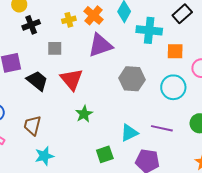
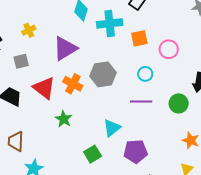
orange cross: (93, 15) -> (73, 84), moved
cyan circle: (173, 87) -> (145, 74), size x0.6
purple line: (162, 128) -> (141, 102), moved

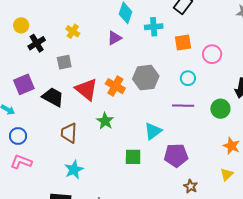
cyan cross: (110, 23) -> (154, 27), size x0.7
yellow cross: (29, 30) -> (73, 31), turned -32
purple triangle: (65, 48) -> (114, 38), moved, size x0.6
brown trapezoid: (16, 141) -> (69, 133), moved
green square: (93, 154) -> (133, 157), turned 30

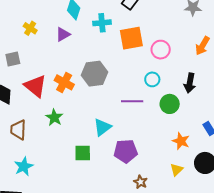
yellow cross: (73, 31) -> (30, 28), moved
orange square: (183, 42) -> (131, 38), size x1.4
cyan circle: (188, 78) -> (152, 79), moved

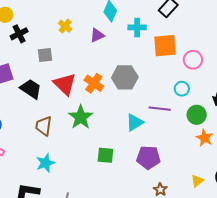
green star: (54, 117) -> (81, 117), size x1.4
cyan triangle: (102, 127) -> (135, 122), moved
orange star: (181, 141) -> (205, 138), moved

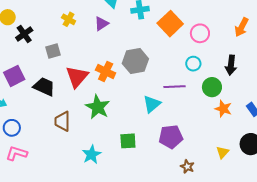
orange square: (165, 46) -> (170, 24), turned -30
red triangle: (65, 84) -> (77, 77), turned 35
cyan star: (45, 163) -> (92, 154), moved

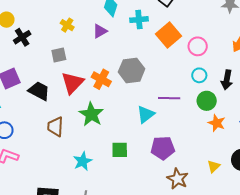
gray square: (53, 51) -> (59, 55), moved
cyan circle: (193, 64) -> (199, 75), moved
brown star: (187, 167) -> (178, 179), size x1.5

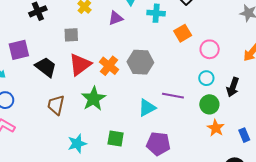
orange square: (168, 35) -> (183, 33), size x0.7

